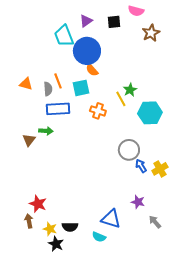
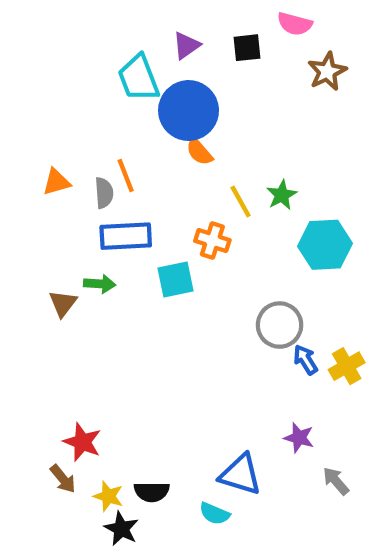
orange triangle: (26, 84) -> (56, 182), turned -32
cyan square: (81, 88) -> (176, 280), moved
yellow line: (121, 99) -> (241, 202), moved
brown arrow: (29, 221) -> (63, 479), turned 152

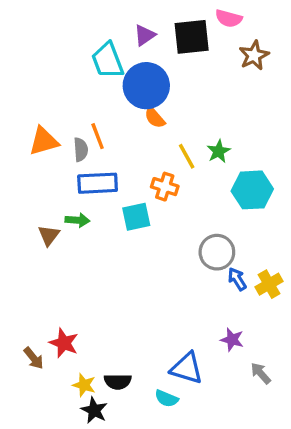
black square: (247, 48) -> (192, 37), size x1.6
orange triangle: (56, 182) -> (44, 141), size x1.4
brown arrow: (63, 479) -> (34, 358), moved

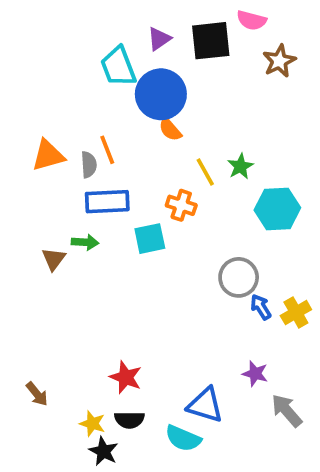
red star: (64, 343) -> (126, 377), moved
gray arrow: (261, 373) -> (287, 411), size x1.4
cyan semicircle: (166, 398) -> (183, 438), size x1.4

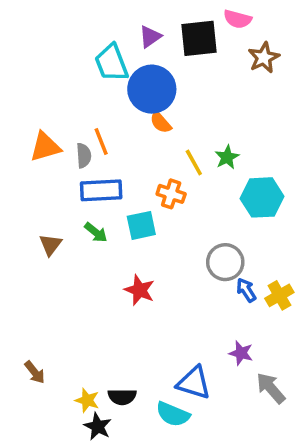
green arrow: (85, 242) -> (96, 232), moved, turned 35
red star: (126, 377) -> (140, 290), moved

